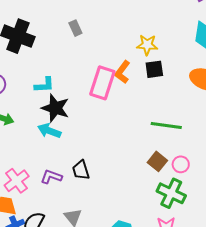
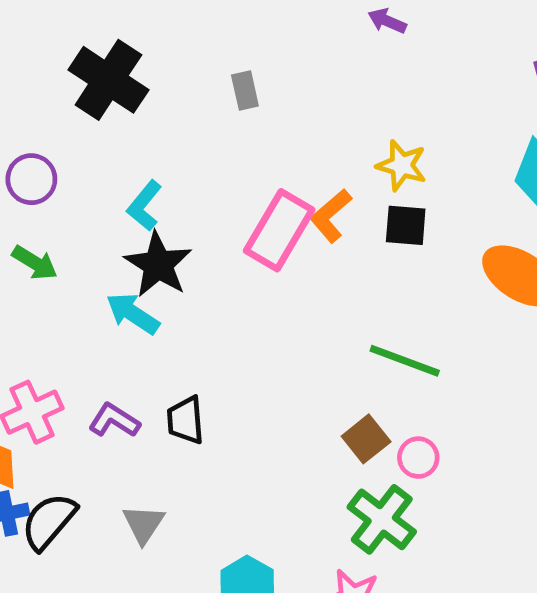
cyan L-shape: (44, 85) -> (144, 206), turned 120

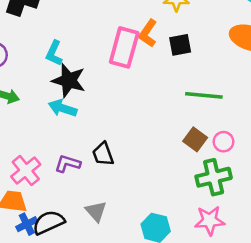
black square: (406, 225) -> (180, 45), moved
green cross: (382, 519) -> (214, 177), turned -36
black semicircle: (49, 521) -> (49, 222), turned 40

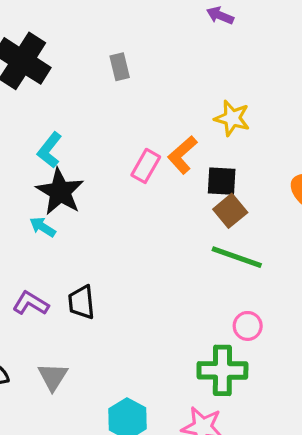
pink rectangle: (124, 47) -> (146, 166), size x0.6
cyan arrow: (63, 108) -> (43, 227), size x0.7
brown square: (195, 139) -> (230, 211), moved

